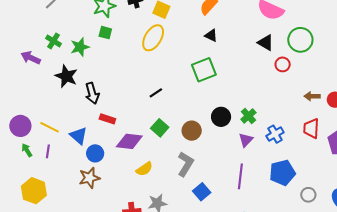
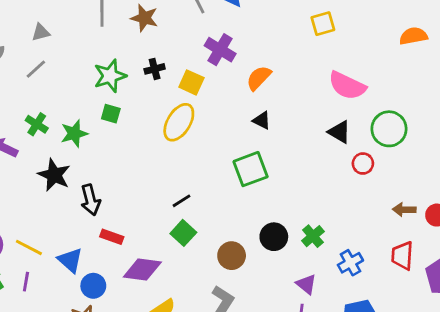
green square: (160, 128) -> (183, 233), moved
purple triangle: (246, 140) -> (306, 284), moved, turned -35

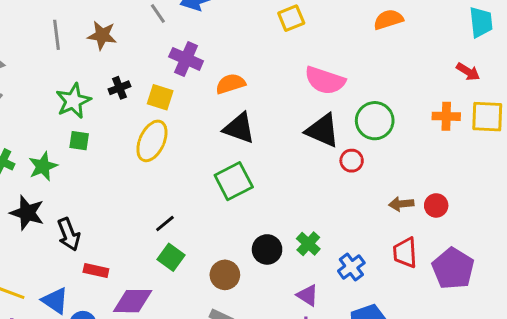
orange semicircle: (259, 78) -> (231, 84), turned 36
black triangle: (262, 120) -> (239, 128), size x1.6
black triangle: (339, 132) -> (323, 130), size x1.4

